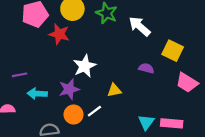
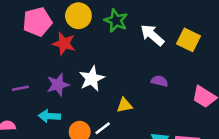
yellow square: (173, 51) -> (188, 40), moved
purple star: (69, 89) -> (58, 85), moved
cyan arrow: (37, 94) -> (49, 116), moved

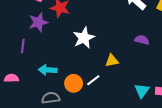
purple star: (58, 85) -> (38, 22), moved
purple line: (20, 88) -> (23, 46), turned -72

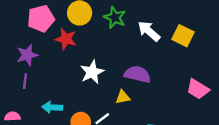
purple star: (38, 22) -> (27, 55), moved
purple semicircle: (142, 40) -> (138, 74), moved, size x1.6

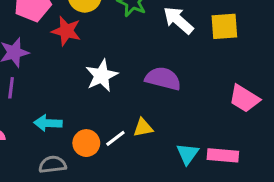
yellow square: (183, 36) -> (224, 26), turned -30
yellow triangle: (123, 97) -> (143, 128), moved

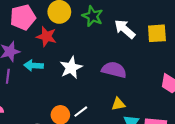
cyan arrow: (48, 123) -> (34, 65), moved
yellow triangle: (143, 128) -> (118, 104), moved

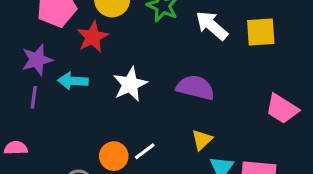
red star: (46, 37) -> (93, 37), turned 30
yellow triangle: (118, 104) -> (202, 140), turned -32

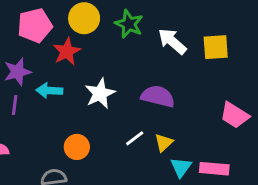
white line: (145, 151) -> (135, 138), moved
orange circle: (114, 156) -> (77, 147), moved

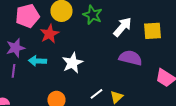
white arrow: (172, 41) -> (122, 27), turned 90
purple semicircle: (158, 96) -> (130, 58), moved

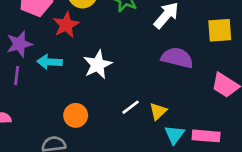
yellow square: (152, 31) -> (220, 30), moved

